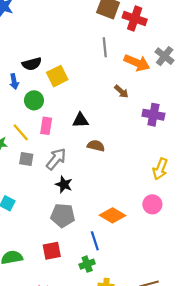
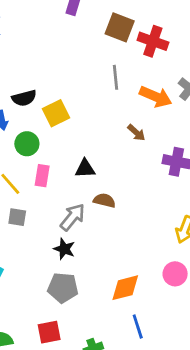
gray arrow: (56, 159) -> (73, 217), moved
orange diamond: (113, 215) -> (125, 288), turned -45
blue line: (95, 241) -> (138, 326), moved

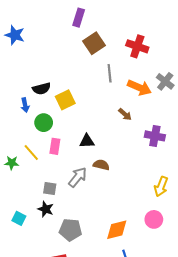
brown square: (120, 27) -> (94, 43), moved, turned 35
gray square: (17, 217) -> (50, 189), moved
black star: (64, 249) -> (46, 209), moved

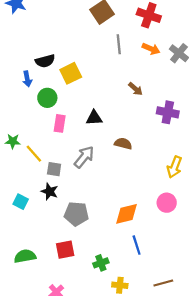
orange arrow: (139, 88) -> (151, 49), moved, size x0.7
yellow line: (31, 152) -> (34, 154), moved
brown semicircle: (101, 165) -> (123, 144), moved

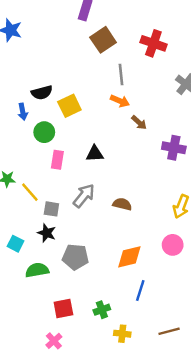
orange arrow: (151, 49) -> (120, 101), moved
brown semicircle: (123, 144) -> (122, 204), moved
blue line: (137, 245) -> (140, 290), turned 36
red square: (65, 250) -> (63, 308), moved
green semicircle: (25, 256) -> (37, 270), moved

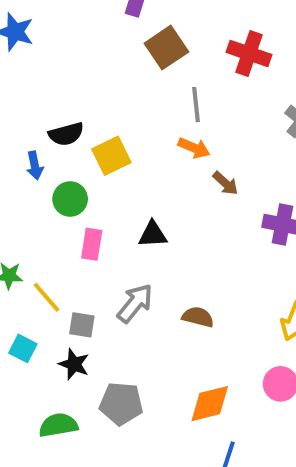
cyan square: (15, 244) -> (23, 348), moved

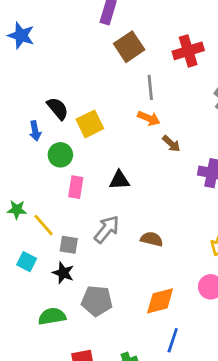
red cross: (249, 53) -> (188, 51), turned -36
black semicircle: (66, 134) -> (58, 109), turned -115

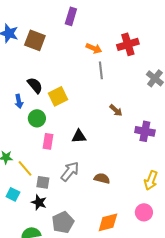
brown square: (129, 47) -> (35, 40), moved, turned -35
orange arrow: (149, 118) -> (94, 48), moved
gray pentagon: (97, 301) -> (63, 222), turned -30

